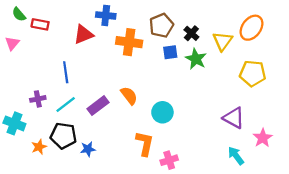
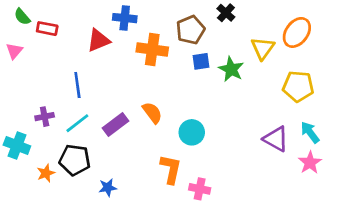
black cross: (191, 33) -> (226, 13), moved
blue star: (88, 149) -> (108, 188), moved
cyan arrow: (236, 156) -> (310, 132), moved
pink cross: (169, 160) -> (200, 189), turned 30

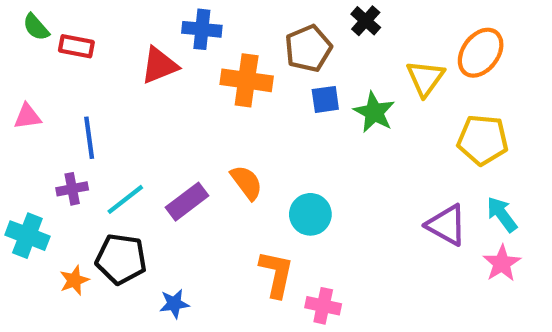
pink triangle: (14, 51) -> (27, 116), moved, turned 42
blue line: (77, 85) -> (89, 138), moved

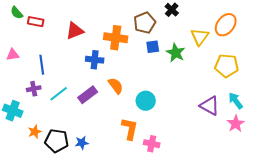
blue cross: (202, 29) -> (95, 60), moved
black pentagon: (121, 259) -> (57, 141), moved

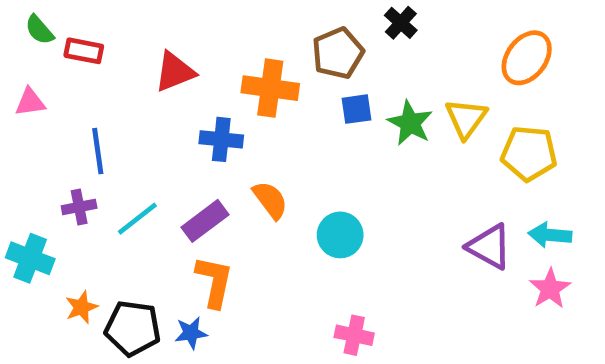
yellow triangle: (200, 37) -> (466, 118), moved
pink triangle: (13, 55) -> (30, 102), moved
cyan arrow: (236, 101) -> (550, 235), turned -48
orange L-shape: (130, 129) -> (214, 282), moved

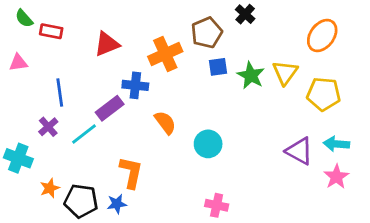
orange cross: (270, 88) -> (165, 54), turned -32
purple cross: (79, 207) -> (48, 127), turned -30
purple rectangle: (205, 221) -> (110, 108), moved

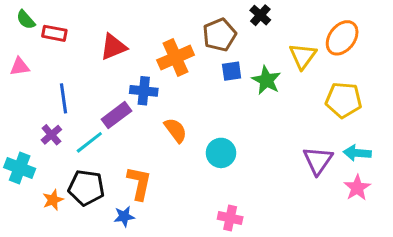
yellow triangle: (285, 73) -> (303, 56), moved
purple triangle: (299, 151) -> (318, 160), turned 36
black pentagon: (81, 201) -> (86, 188), moved

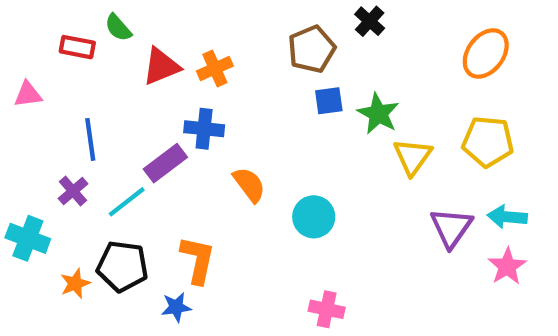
green semicircle: (26, 20) -> (118, 28), moved
yellow triangle: (303, 56) -> (413, 157), moved
orange cross: (176, 58) -> (215, 69), moved, size x0.7

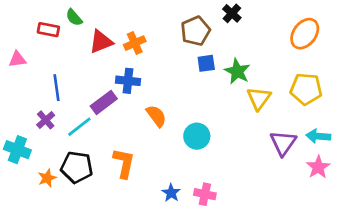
blue star: (176, 307) -> (171, 193), moved, turned -30

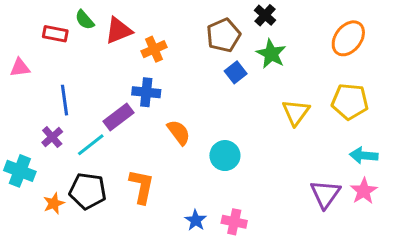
red triangle: (101, 42) -> (119, 31), moved
blue square: (206, 63) -> (236, 72), turned -30
green star: (237, 71) -> (271, 54), moved
purple triangle: (283, 143) -> (325, 194), moved

